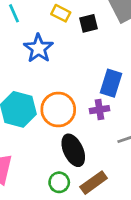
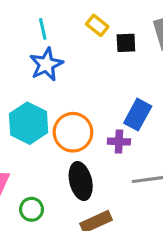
cyan line: (14, 13) -> (43, 29), moved
blue star: (38, 48) -> (46, 64), moved
green circle: (59, 182) -> (32, 209), moved

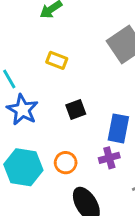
black square: (126, 43) -> (76, 109), moved
orange circle: (73, 132) -> (66, 163), size x0.6

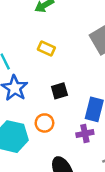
orange circle: (66, 163) -> (44, 123), moved

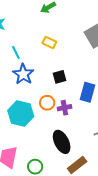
purple cross: (85, 134) -> (64, 108), moved

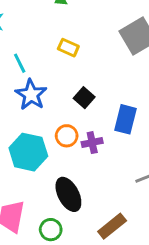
black square: (60, 77) -> (84, 98), turned -32
black ellipse: (62, 142) -> (68, 194), moved

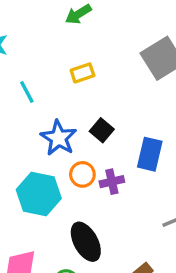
yellow rectangle: (68, 48) -> (82, 73), turned -42
blue star: (31, 95) -> (59, 138), moved

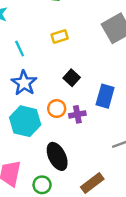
blue star: (59, 138) -> (24, 83), moved

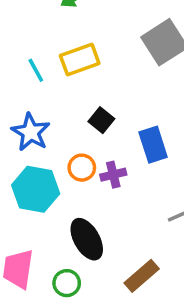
yellow rectangle: (60, 36) -> (80, 60), size x1.5
cyan line: (20, 48) -> (36, 70), moved
blue rectangle: (105, 96) -> (153, 145), turned -30

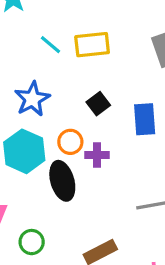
cyan line: (36, 70) -> (51, 45), turned -35
blue rectangle: (153, 145) -> (145, 119), moved
black ellipse: (87, 239) -> (62, 181), moved

